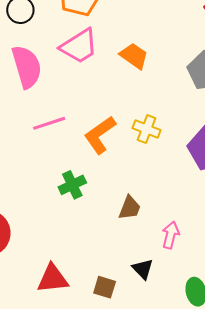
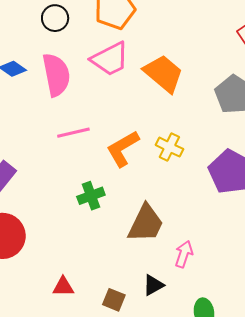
orange trapezoid: (134, 56) -> (163, 73), size x1.4
brown trapezoid: (130, 208) -> (146, 223), size x1.6
black triangle: (143, 269) -> (153, 285), turned 40
red triangle: (53, 279) -> (63, 287), size x0.7

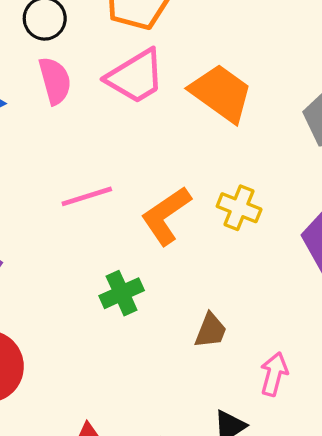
pink semicircle: (56, 75) -> (55, 81), moved, size x0.7
brown trapezoid: (146, 223) -> (211, 330), size x0.6

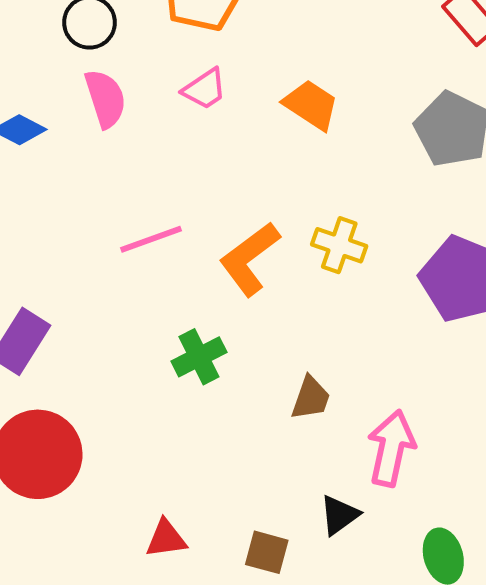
pink trapezoid: (136, 76) -> (205, 89), size x0.6
orange trapezoid: (221, 93) -> (311, 105), size x0.7
pink arrow: (274, 374) -> (391, 448), size x1.4

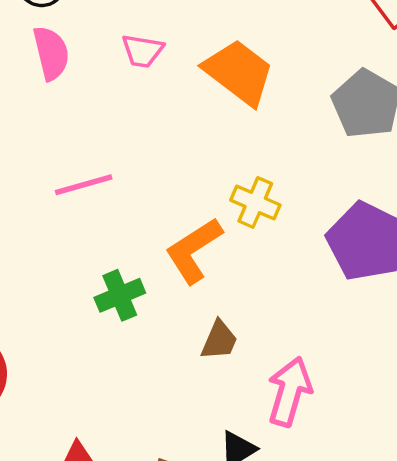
pink trapezoid: (205, 89) -> (142, 51), turned 39
orange trapezoid: (311, 105) -> (239, 72), size x1.4
orange L-shape: (250, 259) -> (194, 250), moved

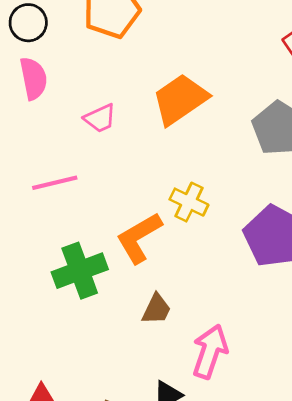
pink trapezoid: (142, 51) -> (100, 118), moved, turned -36
orange trapezoid: (239, 72) -> (180, 99), turned -74
green cross: (120, 295) -> (80, 271), size x1.4

